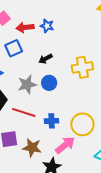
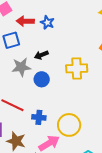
gray star: (27, 85) -> (21, 67), moved

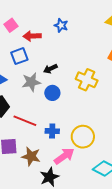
blue star: (47, 23) -> (61, 25), moved
yellow cross: (77, 68) -> (87, 80), turned 30

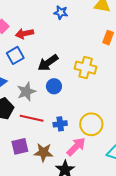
blue star: (61, 25) -> (61, 12), moved
black arrow: (50, 69) -> (48, 63), size x1.5
gray star: (31, 82) -> (26, 92), moved

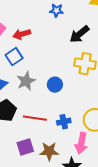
black arrow: (48, 63) -> (79, 34), moved
gray star: (26, 92) -> (26, 81), moved
pink arrow: (76, 147) -> (81, 143), turned 150

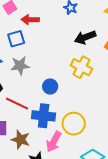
blue circle: (55, 85) -> (50, 87), moved
blue cross: (64, 122) -> (44, 116), size x1.6

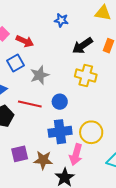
red arrow: (30, 20) -> (25, 41), turned -144
gray star: (20, 66) -> (40, 75), moved
red line: (17, 104) -> (30, 104), moved

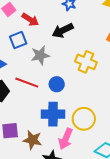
black arrow: (82, 46) -> (63, 30), moved

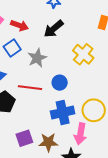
yellow cross: (86, 62) -> (83, 54), turned 30

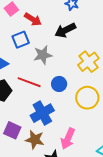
yellow circle: (94, 110) -> (87, 98), moved
blue cross: (63, 112) -> (42, 113), moved, turned -30
purple square: (24, 138) -> (12, 130), turned 30

